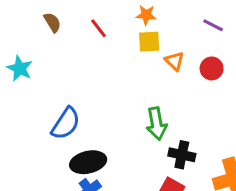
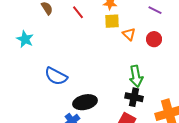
blue semicircle: (66, 124) -> (56, 76), turned 85
green arrow: (157, 124) -> (136, 76), moved
black ellipse: (88, 162) -> (85, 102), moved

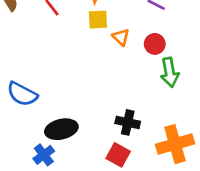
green arrow: (136, 76) -> (170, 72), moved

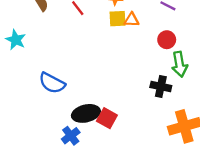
orange triangle: (121, 37) -> (132, 20), moved, turned -42
black cross: (128, 122) -> (161, 87), moved
red square: (118, 155) -> (107, 118), moved

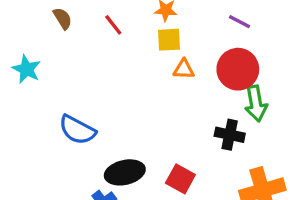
orange triangle: (132, 20) -> (184, 69), moved
red circle: (167, 40) -> (238, 69), size x1.6
red square: (107, 118) -> (180, 179), moved

